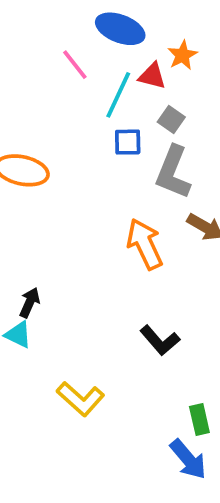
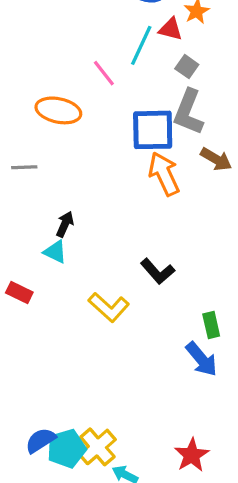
pink line: (75, 65) -> (104, 73), moved
blue square: (128, 142) -> (153, 130), moved, size x1.8
black L-shape: (160, 340) -> (158, 271), moved

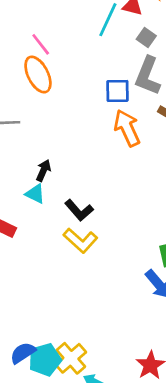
pink line: (104, 73) -> (41, 44), moved
orange ellipse: (58, 110) -> (38, 75), turned 51
blue square: (153, 130) -> (117, 91), size x0.7
black L-shape: (158, 271) -> (79, 210), moved

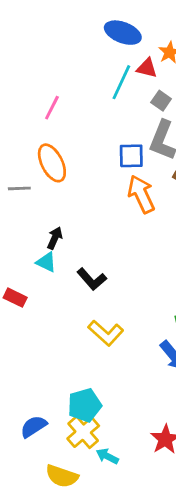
pink line: (41, 44) -> (52, 108), turned 65
orange ellipse: (38, 75) -> (52, 163), moved
yellow L-shape: (80, 240) -> (106, 333), moved
cyan pentagon: (45, 360) -> (85, 405), moved

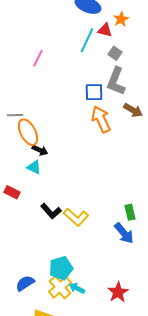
orange ellipse: (52, 163) -> (28, 132), moved
black arrow: (55, 238) -> (40, 150), turned 91
black L-shape: (92, 279) -> (51, 211), moved
cyan arrow: (107, 456) -> (77, 288), moved

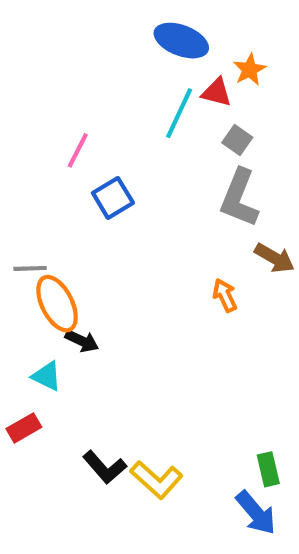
blue square: (94, 92) -> (113, 198), moved, turned -30
orange arrow: (101, 119) -> (225, 295), moved, size x0.6
cyan triangle: (34, 167) -> (47, 376), moved
red rectangle: (12, 192) -> (24, 428), turned -56

